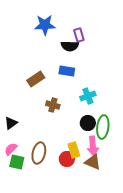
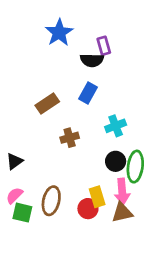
blue star: (45, 25) -> (59, 33), turned -30
blue rectangle: (67, 71) -> (88, 93), turned -70
brown cross: (53, 105) -> (70, 138), turned -32
brown triangle: (93, 162) -> (122, 213), turned -36

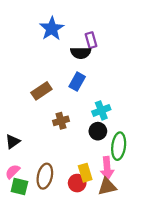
black circle: (116, 161) -> (98, 131), moved

